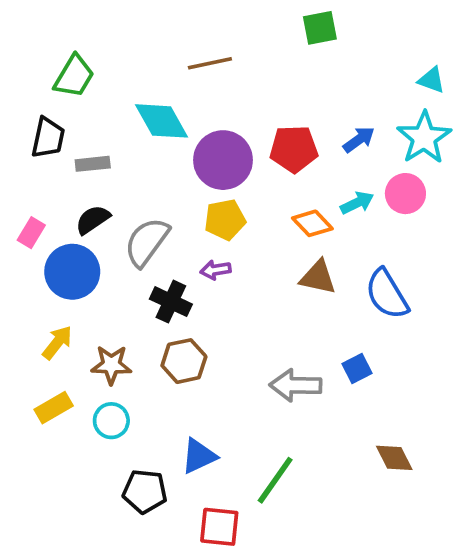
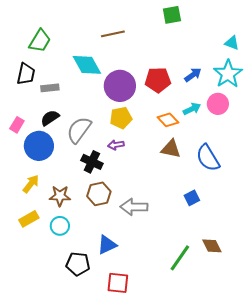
gray arrow: (296, 385) -> (134, 207), moved
green line: (275, 480) -> (180, 258), moved

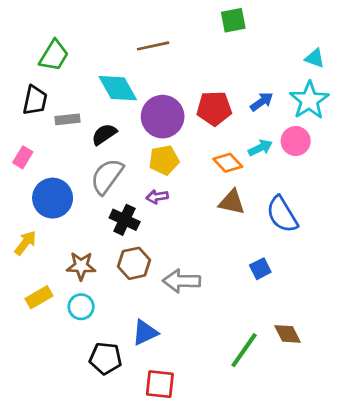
black semicircle: (50, 118) -> (104, 134), moved
pink rectangle: (17, 125) -> (23, 157), moved
yellow arrow: (31, 184) -> (25, 243), moved

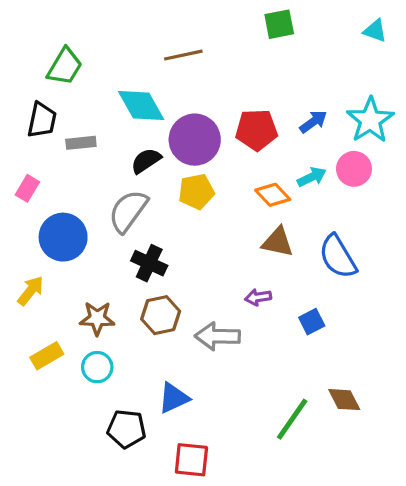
cyan triangle: (315, 58) -> (375, 31), moved
black semicircle: (104, 134) -> (146, 161), moved
purple arrow: (157, 197) -> (258, 297), moved

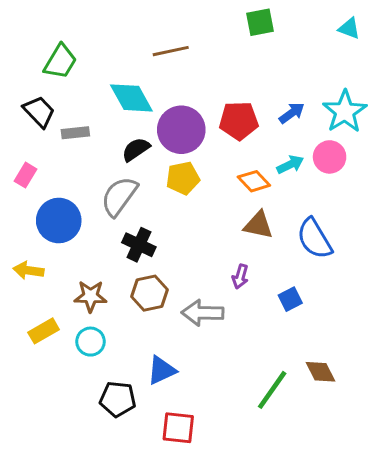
black trapezoid: (42, 120) -> (39, 112), turned -56
yellow arrow: (31, 291) -> (28, 270), turned -120
purple arrow: (258, 297) -> (240, 276), turned -65

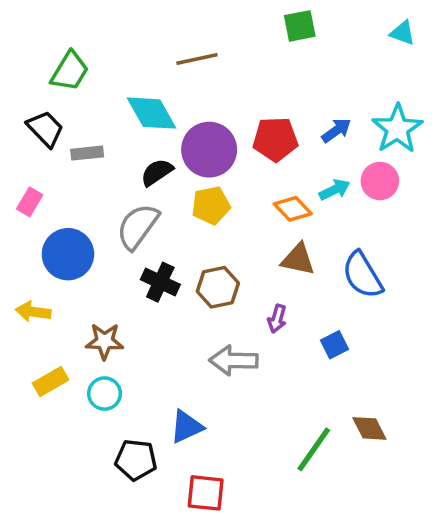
brown hexagon: (150, 293) -> (218, 287), moved

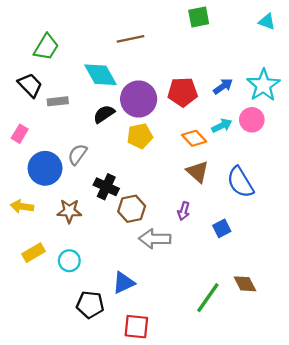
gray semicircle: (138, 226) -> (77, 154), moved, size x0.7
brown triangle: (298, 259) -> (198, 172), turned 30
brown hexagon: (218, 287) -> (132, 209), moved
brown star: (105, 341) -> (69, 211), moved

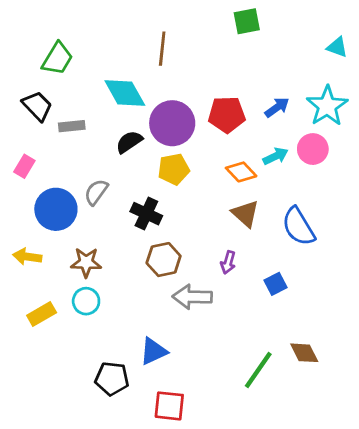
cyan triangle: (267, 22) -> (337, 47), moved
brown line: (131, 39) -> (162, 49), turned -72
black cross: (106, 187) -> (146, 214), moved
cyan circle: (69, 261) -> (86, 301), moved

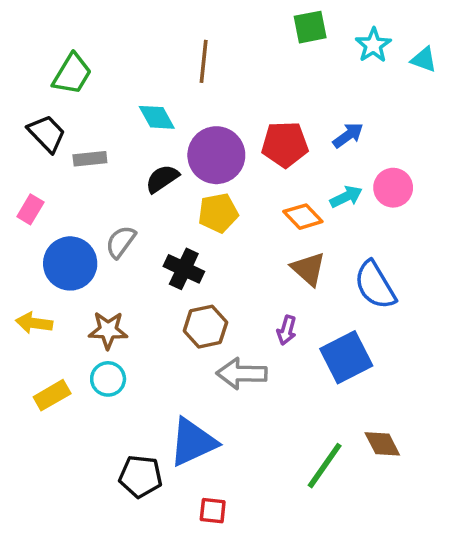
cyan diamond: (125, 93) -> (157, 117), size x0.7
cyan star: (327, 106) -> (373, 45), moved, size x0.7
blue square: (276, 284) -> (346, 357), size x1.8
blue triangle: (154, 351) -> (193, 442), size x1.4
red square: (169, 406) -> (213, 511), size x0.7

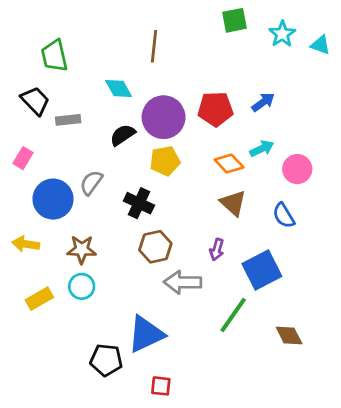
green trapezoid: (72, 74) -> (54, 56), turned 136
pink circle: (393, 188) -> (297, 169), moved
blue semicircle: (375, 285) -> (284, 215), size x0.7
green line: (325, 466) -> (233, 315), moved

